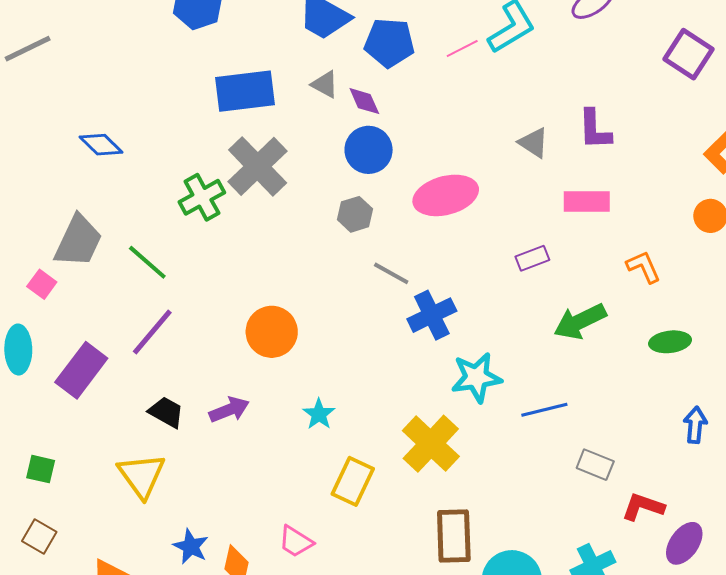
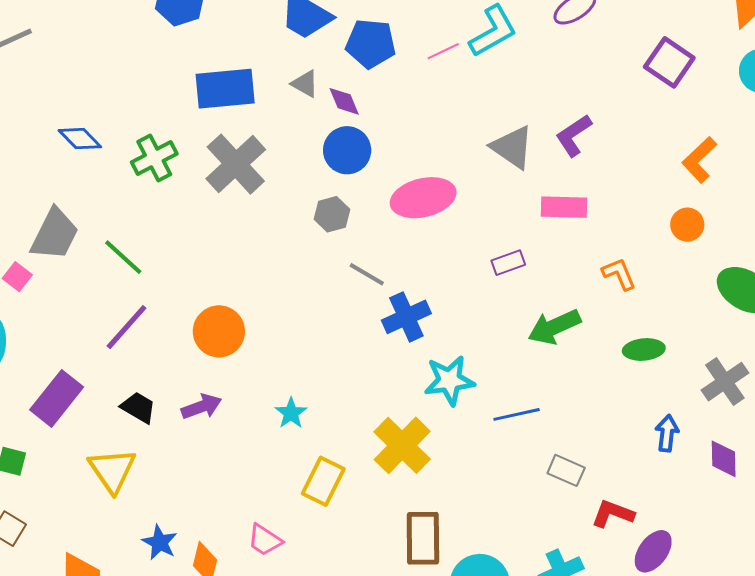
purple L-shape: (595, 129) -> (574, 135), turned 57
gray triangle: (534, 143) -> (512, 147), size x1.4
green cross: (202, 197) -> (154, 158), moved
orange circle: (272, 332) -> (219, 331), moved
purple rectangle: (81, 370) -> (57, 398), moved

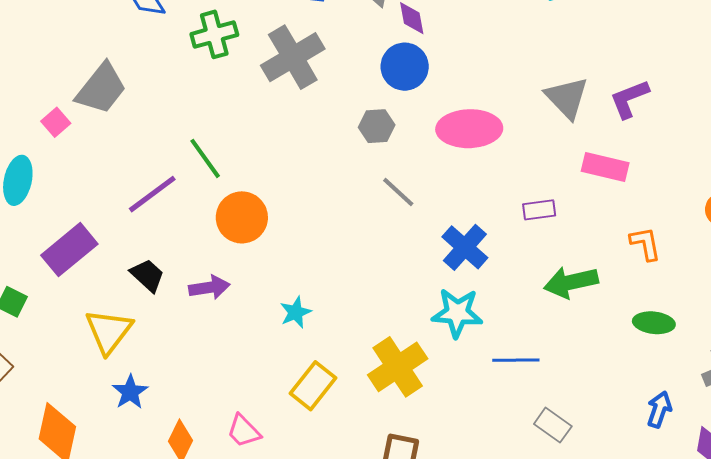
green line: (123, 257) -> (205, 158), moved
blue cross: (406, 317) -> (465, 247), moved, turned -36
blue star: (160, 542) -> (130, 392), moved

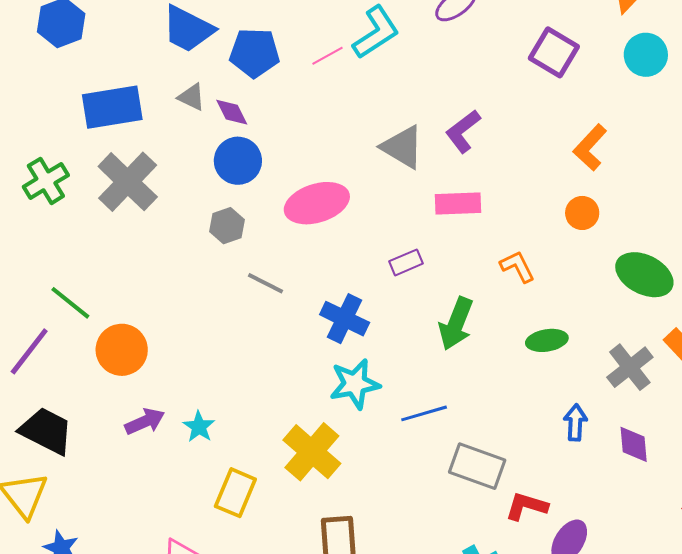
black trapezoid: (147, 275) -> (46, 431), size x1.5
green arrow: (571, 282) -> (456, 324), turned -40
purple arrow: (209, 287) -> (145, 421), moved
gray rectangle: (553, 425) -> (477, 466), size x1.5

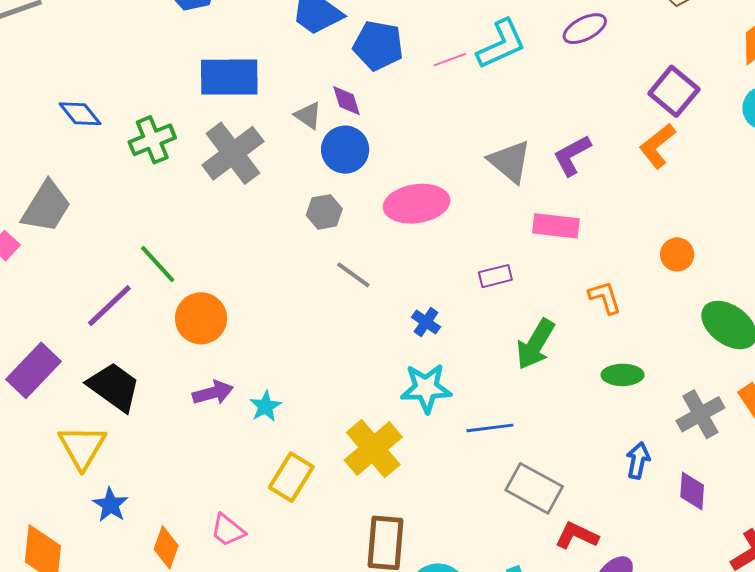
gray triangle: (192, 97) -> (308, 115), moved
orange L-shape: (590, 147) -> (657, 146), moved
blue cross: (345, 319) -> (426, 322), size x0.6

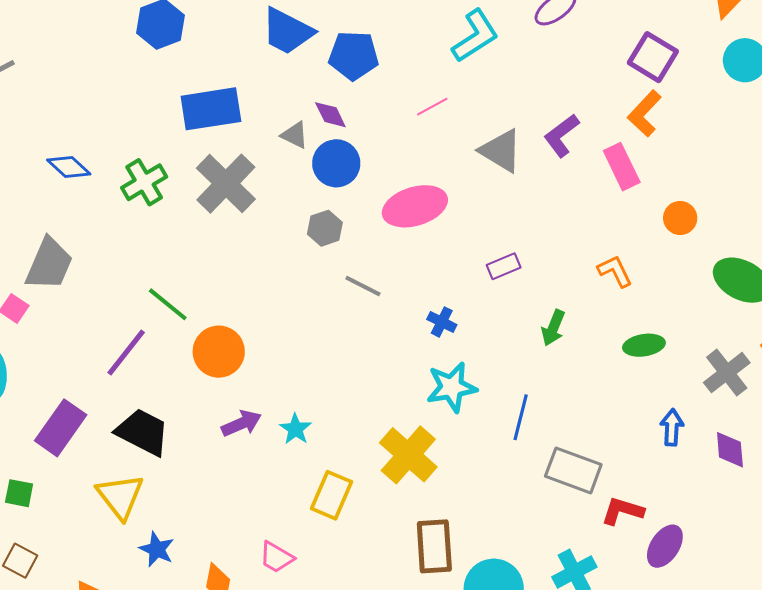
pink line: (450, 60) -> (432, 107), moved
pink rectangle: (556, 226) -> (622, 167), moved, turned 66
green arrow: (535, 344) -> (553, 328), size x0.7
blue line: (490, 428) -> (521, 417), turned -60

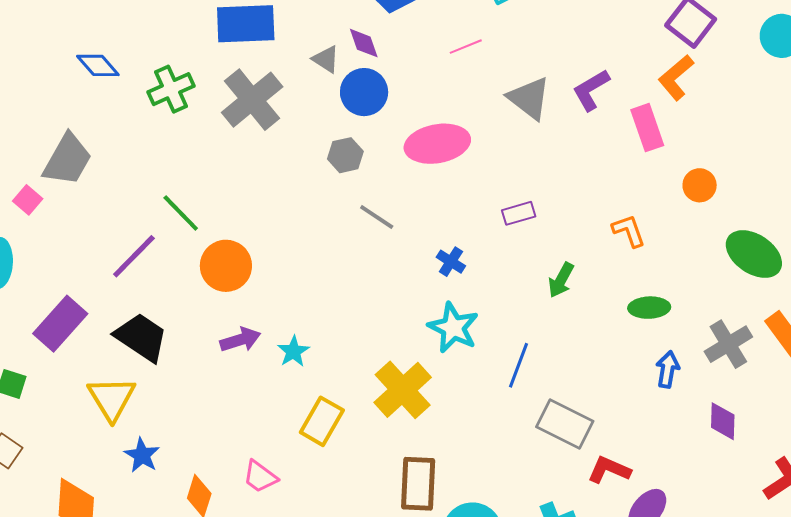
cyan star: (452, 387) -> (453, 328), turned 30
blue arrow: (672, 427) -> (667, 369), moved

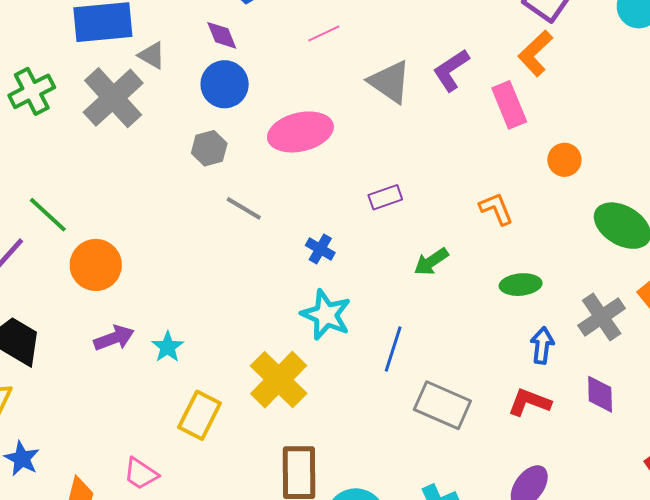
gray triangle: (326, 59) -> (152, 55), moved
green arrow: (561, 280) -> (431, 262), turned 30
red L-shape: (609, 470) -> (529, 402), moved

